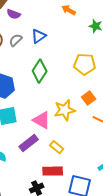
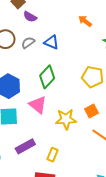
blue triangle: (39, 36) -> (51, 42), turned 49
pink triangle: (42, 120) -> (38, 105), moved
yellow rectangle: (57, 147) -> (52, 155), turned 64

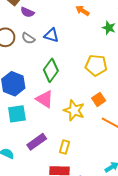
gray semicircle: (28, 43) -> (28, 38), turned -104
yellow star: (66, 119) -> (74, 110), turned 30

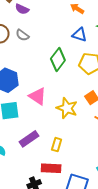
blue triangle: (51, 35) -> (80, 35), moved
green diamond: (51, 70) -> (58, 59), moved

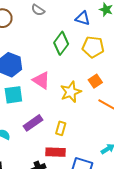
gray semicircle: (22, 35) -> (38, 10), moved
yellow star: (67, 108) -> (71, 92), turned 30

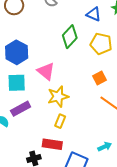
yellow star: (71, 92) -> (58, 97), moved
purple rectangle: (33, 123) -> (21, 109), moved

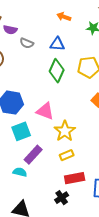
blue triangle: (94, 14) -> (57, 44), moved
yellow rectangle: (60, 121) -> (67, 155), moved, turned 64

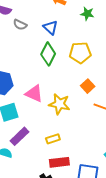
blue triangle: (57, 44) -> (50, 28), turned 35
yellow star: (65, 131) -> (59, 104), moved, turned -30

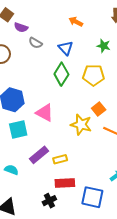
green star: (87, 14) -> (104, 46), moved
yellow star: (59, 104) -> (81, 125), moved
purple rectangle: (20, 136) -> (39, 155), moved

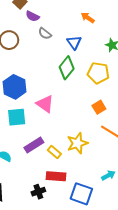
yellow star: (81, 125) -> (77, 143), moved, turned 30
yellow rectangle: (60, 159) -> (54, 152), turned 48

